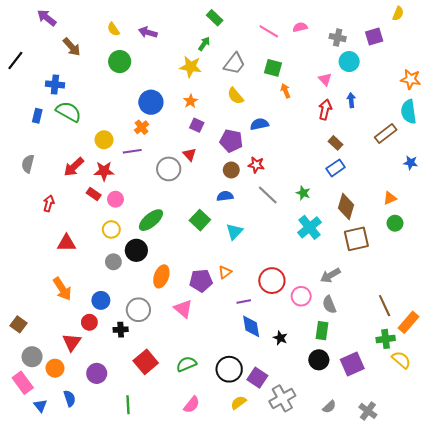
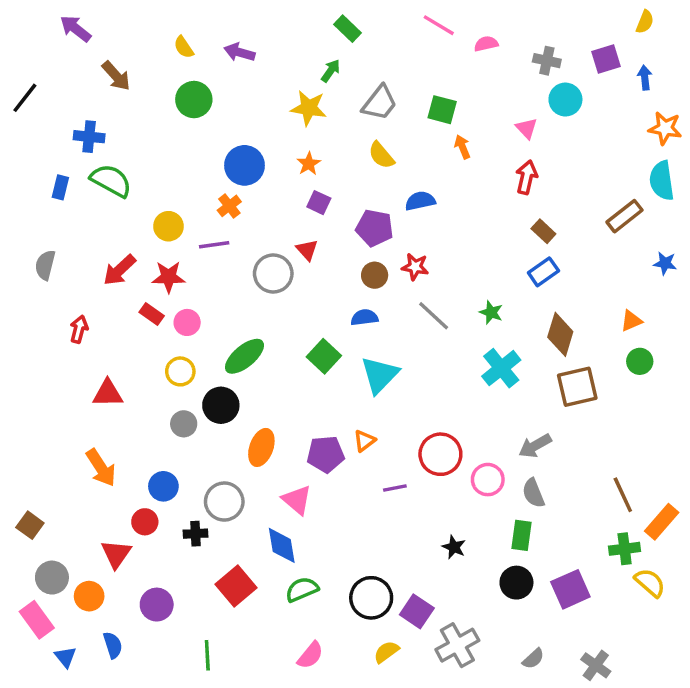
pink line: (269, 31) -> (439, 25), moved
blue arrow: (351, 100) -> (645, 78), moved
cyan triangle: (234, 232) -> (380, 375), size x1.4
blue diamond: (251, 326) -> (282, 545), moved

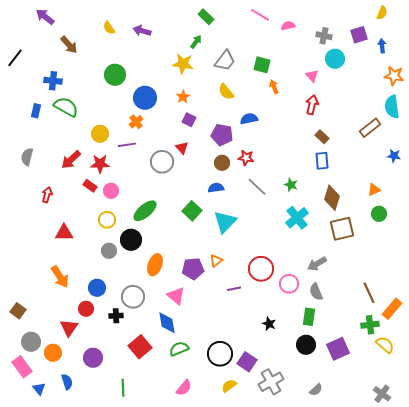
green circle: (194, 100) -> (115, 75), moved
blue rectangle: (543, 272) -> (322, 161), turned -60
gray cross: (596, 665) -> (382, 394), moved

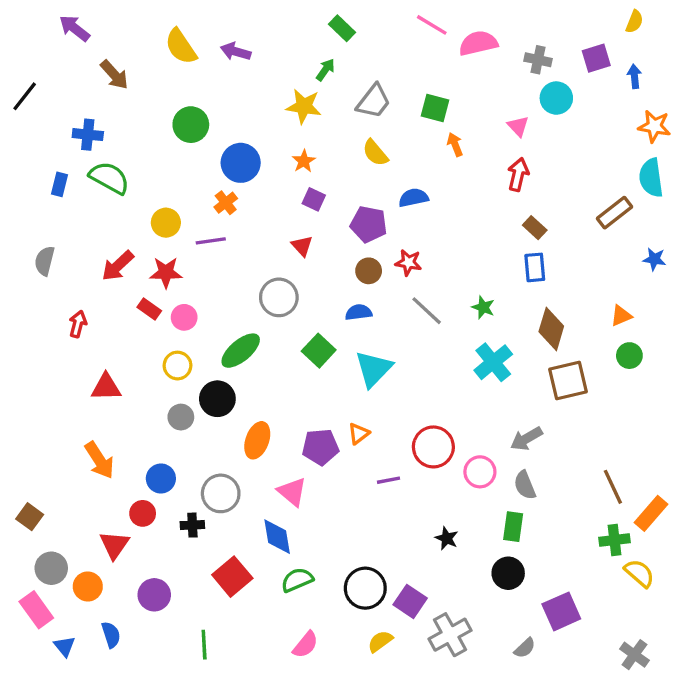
pink semicircle: (288, 26) -> (478, 43), size x1.6
yellow semicircle: (109, 28) -> (181, 47), size x1.6
gray circle: (162, 162) -> (279, 297), moved
purple square: (338, 349) -> (561, 611), moved

